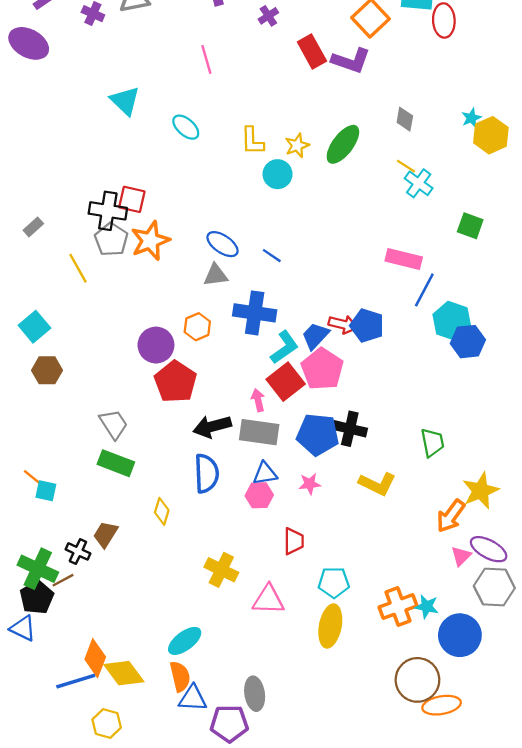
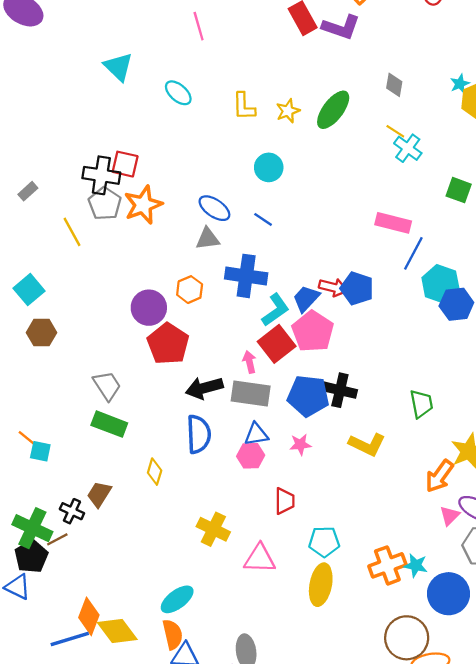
cyan circle: (278, 174) -> (269, 167), moved

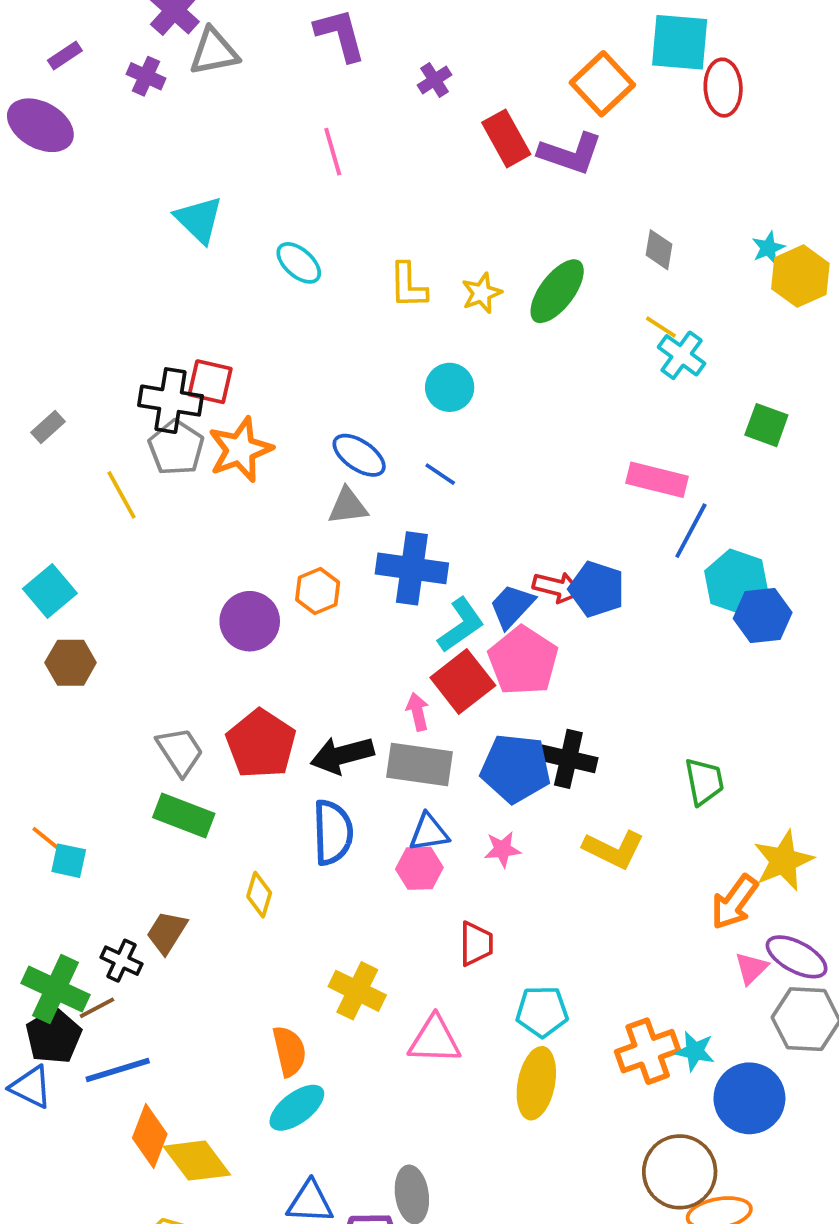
red pentagon: (168, 344) -> (261, 744), moved
orange semicircle: (173, 634) -> (289, 1051), moved
blue line: (70, 639) -> (118, 1070), moved

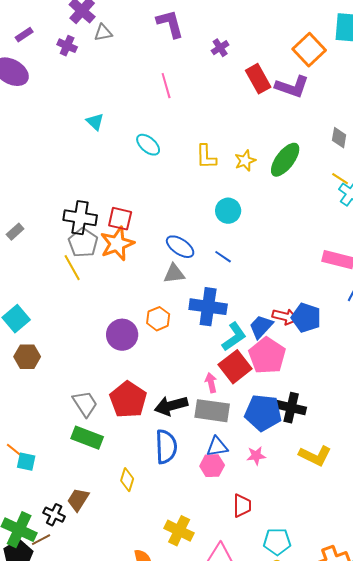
gray triangle: (214, 52) -> (103, 33), size x0.7
cyan triangle: (199, 220) -> (95, 122), size x0.7
red square: (210, 382) -> (120, 219), moved
yellow line: (121, 495) -> (72, 268), moved

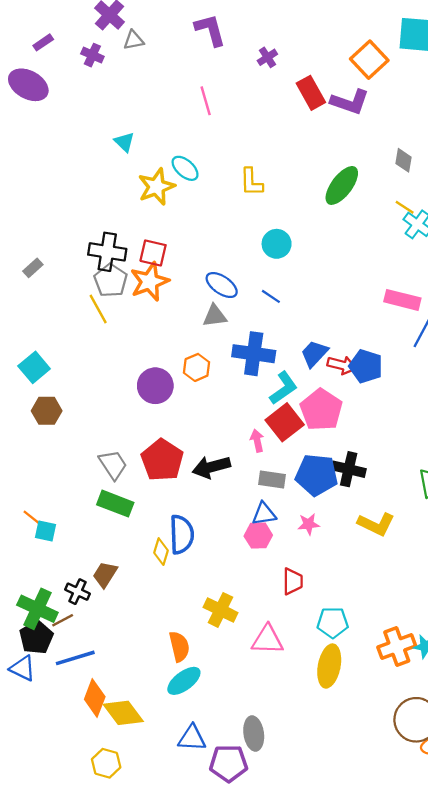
yellow star: (245, 161) -> (156, 187), moved, size x1.5
blue trapezoid: (261, 327) -> (314, 354), moved
gray rectangle: (212, 411) -> (272, 480), moved, size x0.7
blue semicircle: (166, 447) -> (182, 534), moved

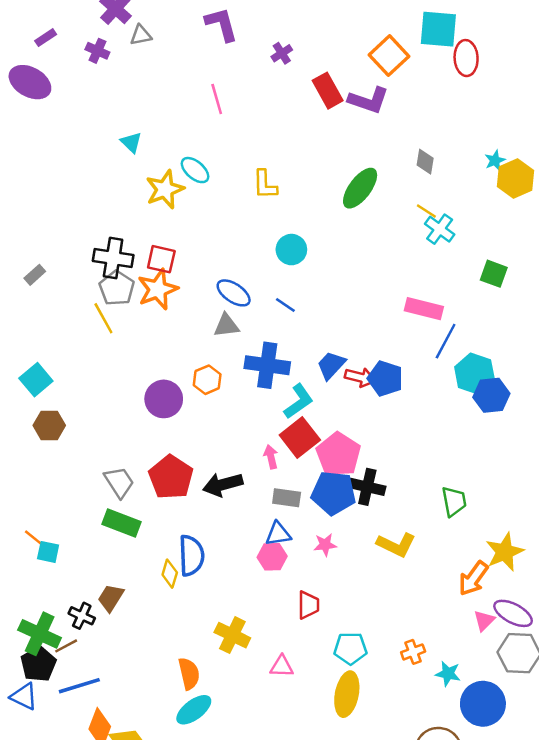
pink pentagon: (321, 410) -> (338, 454), moved
pink triangle: (267, 640) -> (282, 666), size x0.7
orange cross: (397, 647) -> (413, 652), moved, size x0.6

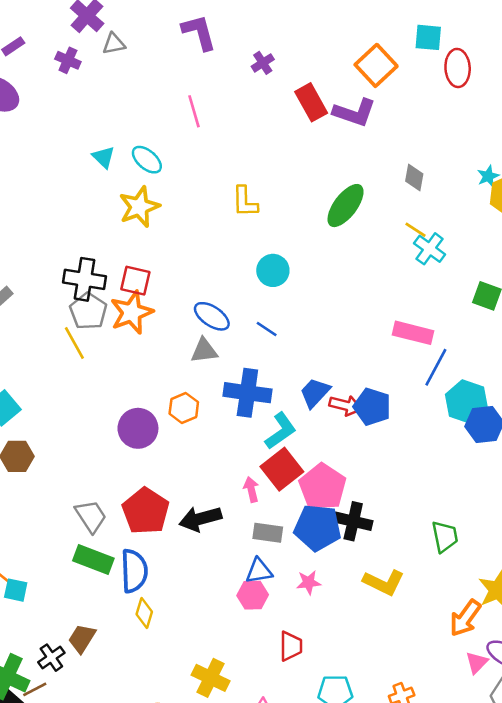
cyan square: (438, 29) -> (428, 37), size x0.7
cyan ellipse: (195, 170) -> (147, 160), moved
blue semicircle: (191, 556) -> (134, 571), moved
black cross: (82, 616) -> (51, 658), turned 30

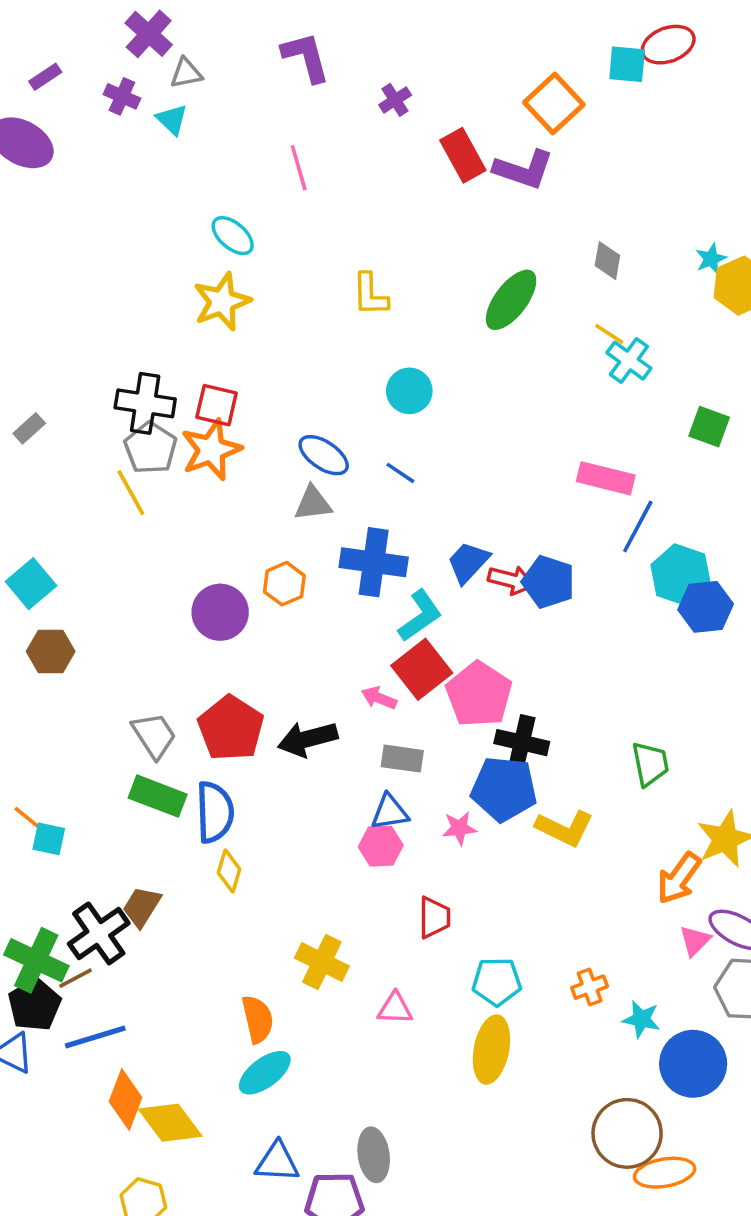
red ellipse: (458, 68) -> (668, 45), moved, turned 72
cyan triangle: (104, 157) -> (172, 120), moved
pink arrow: (251, 489) -> (379, 698), turned -55
blue pentagon: (318, 528) -> (504, 789), moved
black cross: (51, 658) -> (99, 933), size x1.6

